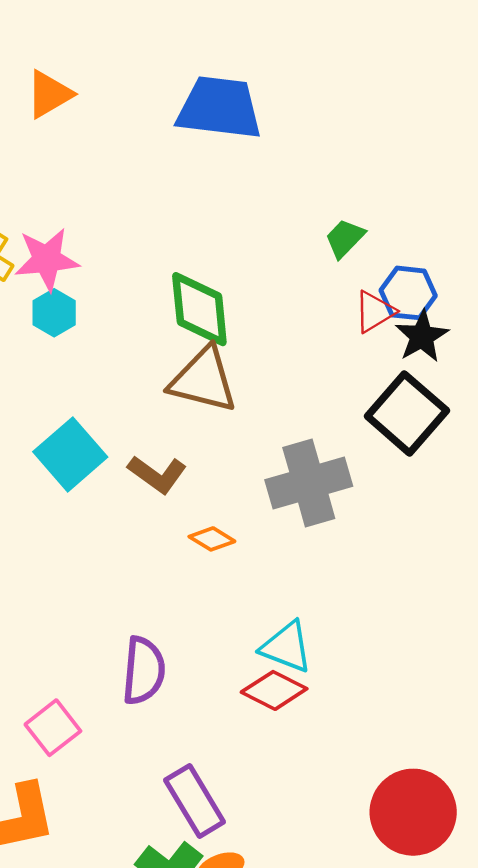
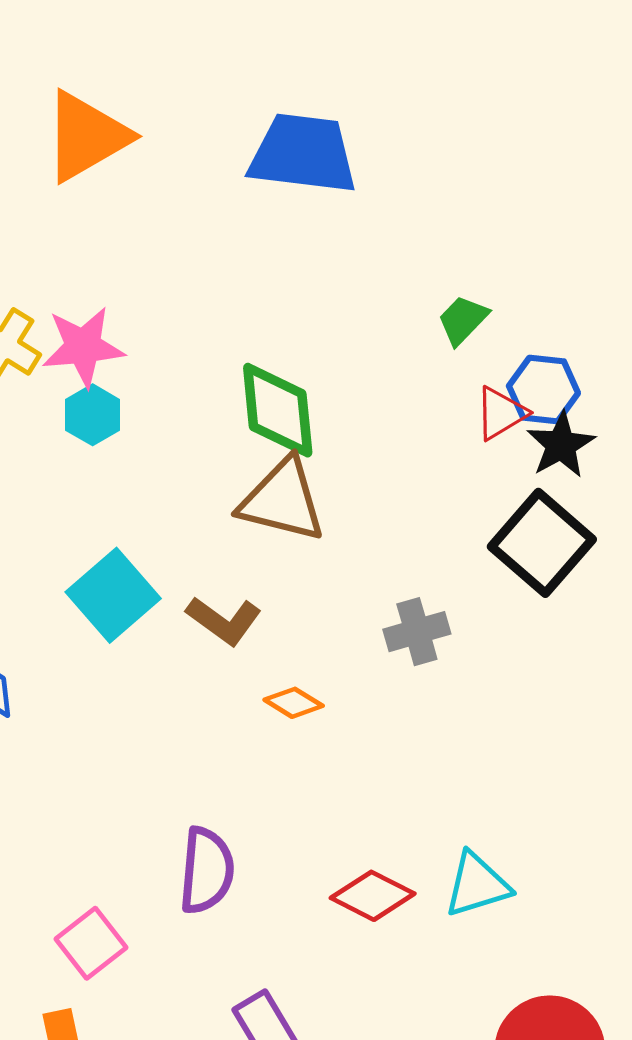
orange triangle: (49, 94) -> (86, 136), size x1.5
gray cross: (309, 483) -> (417, 632), size x0.6
cyan triangle: (286, 647) -> (477, 885), moved, turned -38

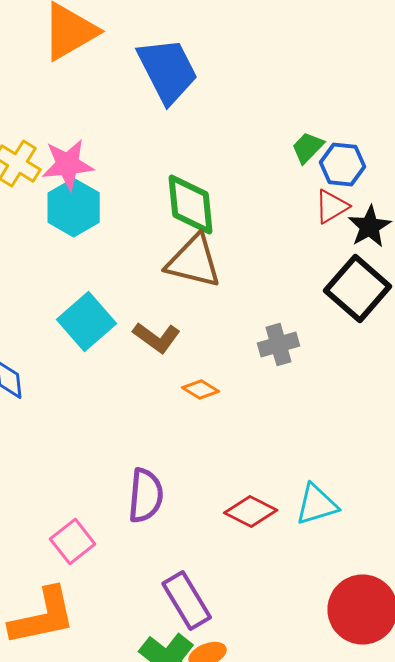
blue trapezoid: (303, 154) -> (168, 70), moved, turned 56
blue hexagon: (543, 390) -> (343, 164), moved
cyan hexagon: (93, 415) -> (74, 208), size x1.5

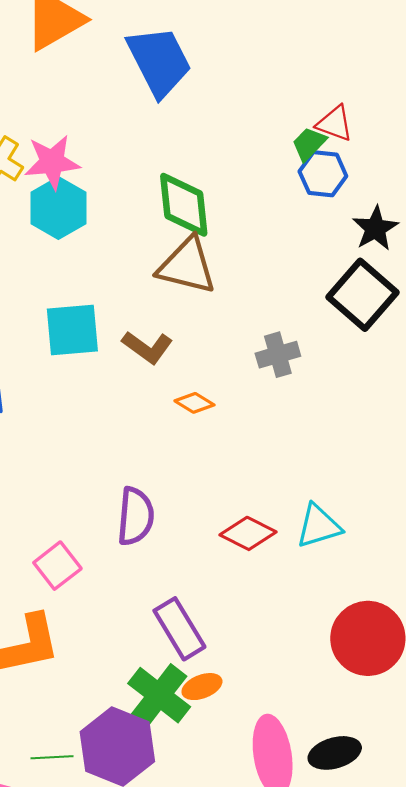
blue hexagon: (343, 164) -> (323, 174), moved
red triangle: (332, 206) -> (335, 123), moved, turned 51
cyan square: (87, 322) -> (72, 330), turned 36

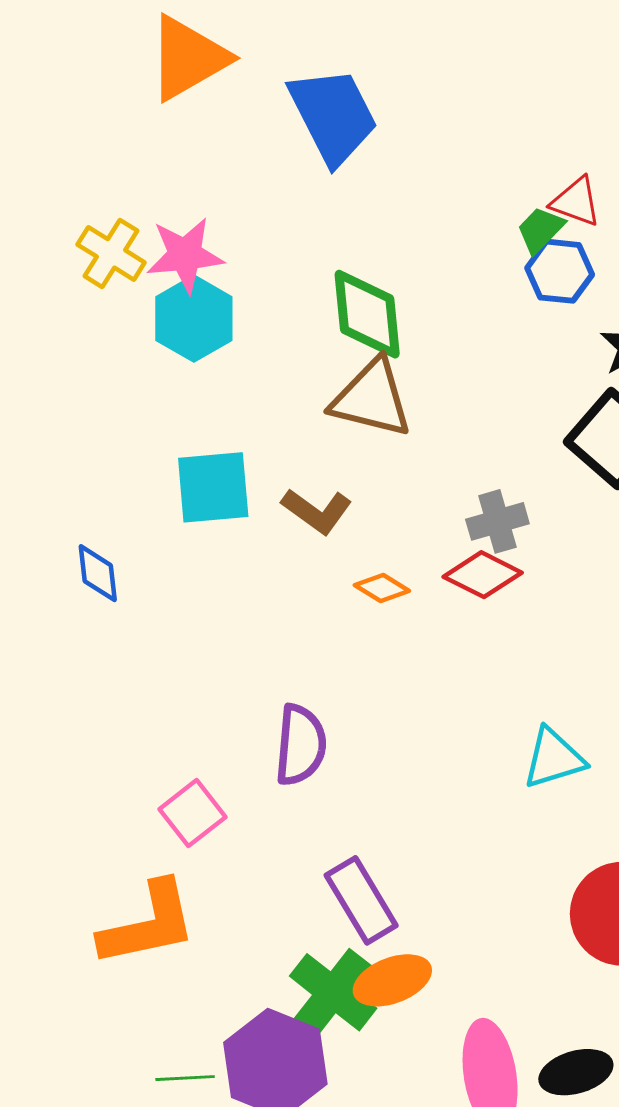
red diamond: (248, 533) -> (483, 575), moved
orange ellipse: (202, 687) -> (392, 980), size x1.4

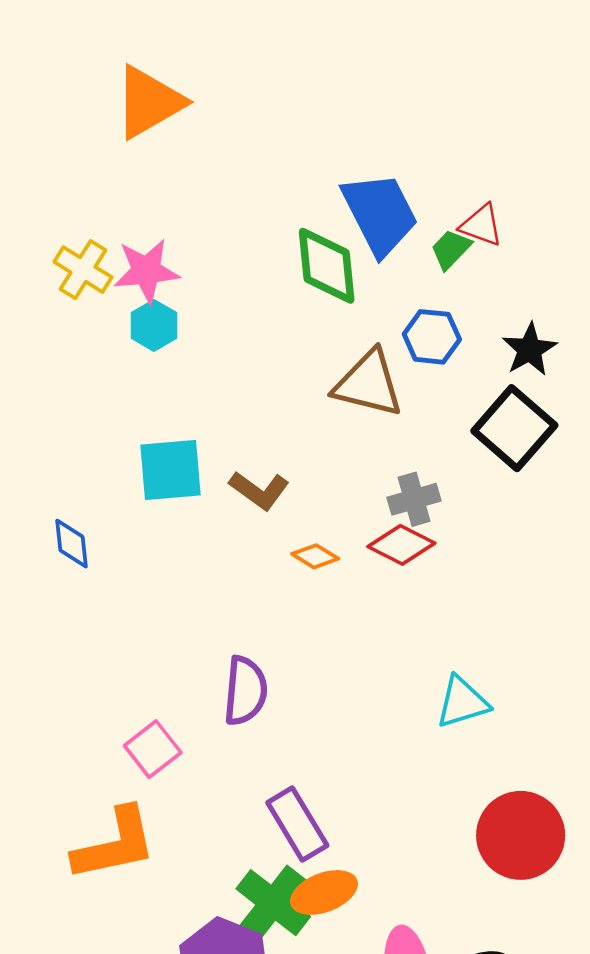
blue trapezoid: (333, 116) -> (380, 214), moved
blue hexagon: (560, 271) -> (432, 337), moved
green diamond: (367, 314) -> (327, 266), moved
cyan hexagon: (194, 319) -> (154, 325), size x0.7
brown triangle: (372, 399) -> (368, 384), moved

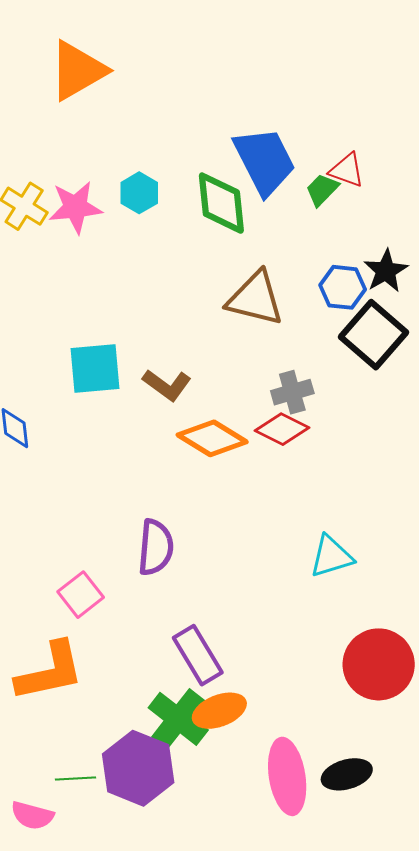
cyan hexagon: (154, 325) -> (139, 193), moved
blue hexagon: (432, 337) -> (343, 287), moved
orange diamond: (315, 556) -> (212, 438), size x1.8

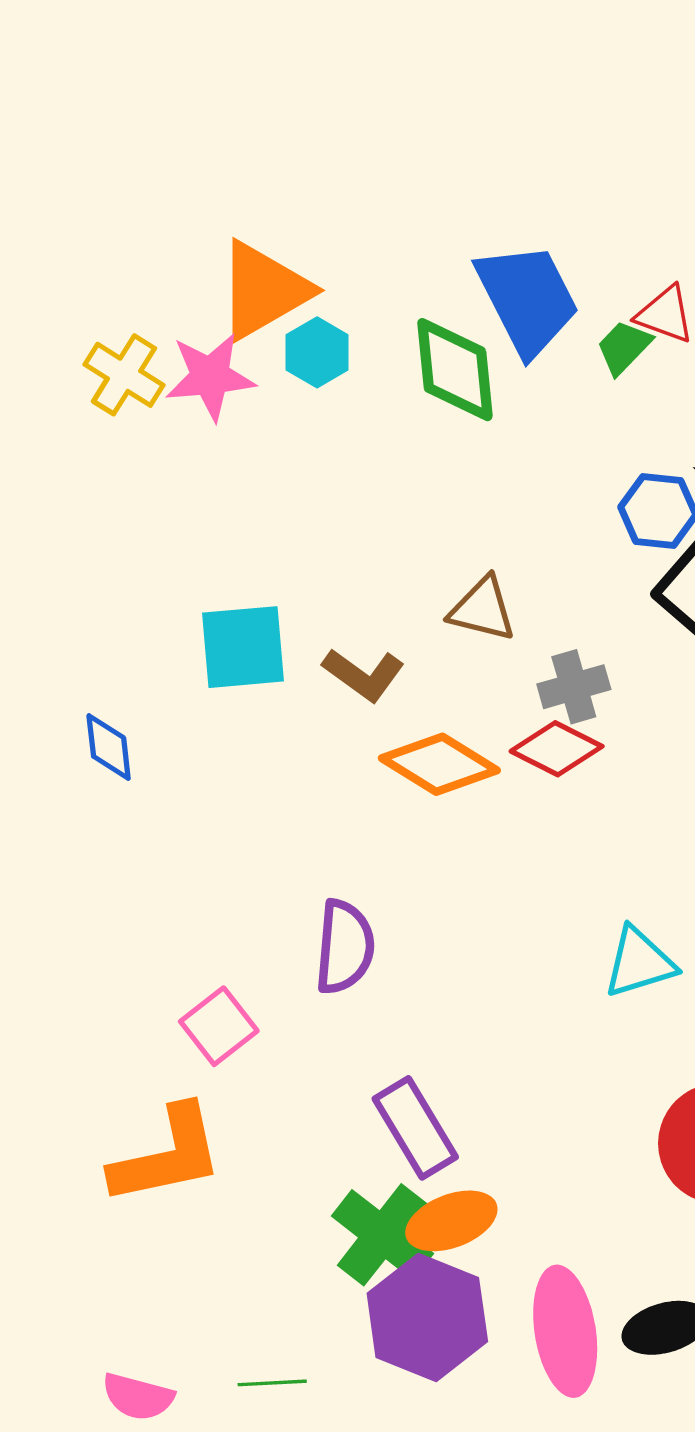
orange triangle: (78, 71) -> (264, 290), moved
brown triangle: (255, 299) -> (482, 609), moved, size x0.7
purple hexagon: (138, 768) -> (427, 1317), moved
green line: (75, 778) -> (272, 1383), moved

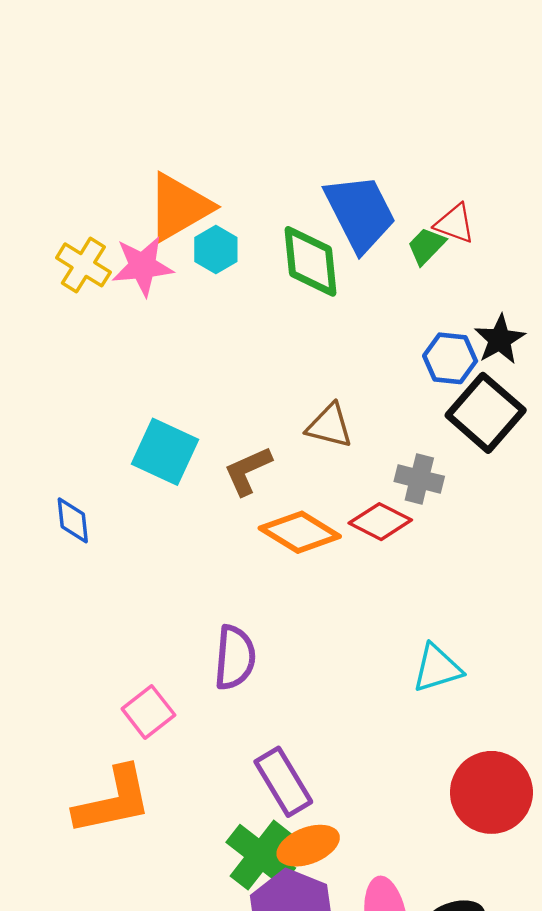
cyan square: (243, 647) -> (165, 452), turned 30
brown L-shape: (364, 675) -> (248, 471), turned 120
gray cross: (574, 687) -> (419, 479), moved, turned 30

